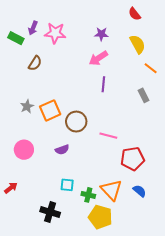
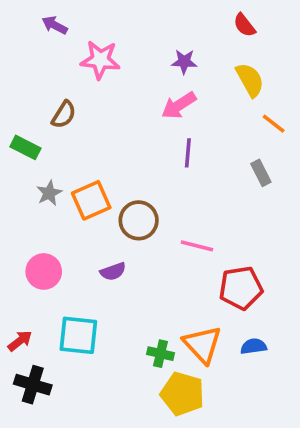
purple arrow: (33, 28) -> (55, 25), moved, turned 96
green rectangle: (16, 38) -> (25, 147), moved
cyan square: (67, 185) -> (78, 335), moved, size x1.6
blue semicircle: (140, 191) -> (254, 346), turned -48
black cross: (50, 212) -> (33, 385), moved

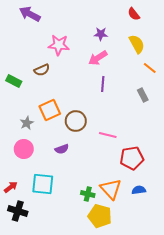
purple arrow: (55, 25) -> (30, 14), size x1.5
pink star: (100, 60) -> (59, 45), moved
brown semicircle: (64, 115) -> (42, 70), moved, turned 35
gray star: (49, 193) -> (27, 123), moved

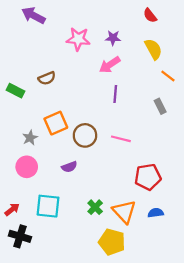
pink star: (59, 45) -> (78, 39), moved
pink line: (108, 135) -> (121, 139), moved
green cross: (88, 194) -> (95, 207), moved, turned 32

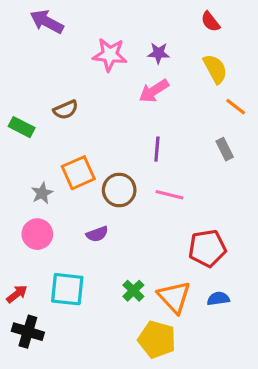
purple line: (115, 94) -> (157, 149), moved

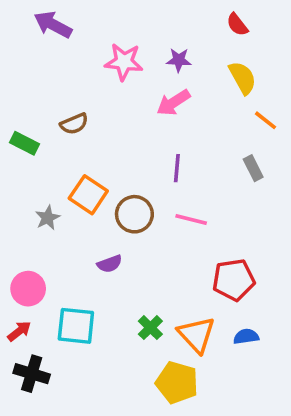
orange square: (78, 173) -> (88, 195), turned -32
pink circle: (37, 234) -> (28, 289), moved

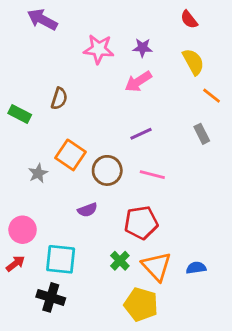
brown semicircle: (74, 124) -> (59, 98), turned -50
purple line: (177, 168) -> (141, 134), turned 60
red pentagon: (234, 280) -> (141, 223), moved
black cross: (32, 374) -> (51, 297), moved

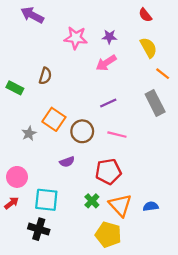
gray rectangle: (202, 134) -> (155, 103), size x1.6

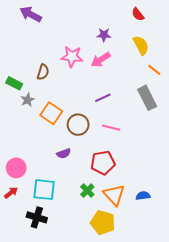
pink star: (76, 38) -> (72, 57), moved
gray star: (29, 133) -> (28, 100), moved

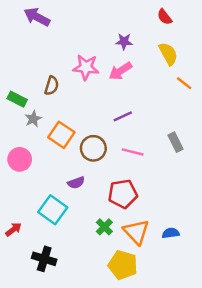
gray rectangle: (147, 98) -> (176, 142), moved, size x0.7
pink circle: (16, 168) -> (20, 159), moved
cyan square: (44, 190) -> (53, 210), moved, turned 30

